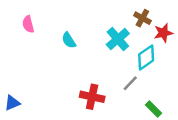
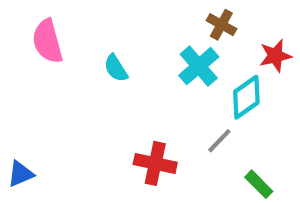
brown cross: (142, 18) -> (221, 25), moved
pink semicircle: (28, 24) -> (47, 41), size x1.5

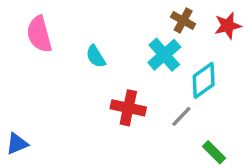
red star: (275, 56) -> (228, 26), moved
red cross: (155, 163) -> (128, 108), moved

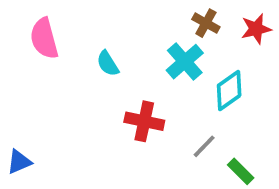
gray line: (181, 116) -> (204, 146), moved

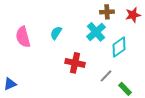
brown cross: (206, 23) -> (107, 12), turned -32
pink semicircle: (44, 38) -> (23, 37), moved
cyan semicircle: (108, 64) -> (56, 33), turned 64

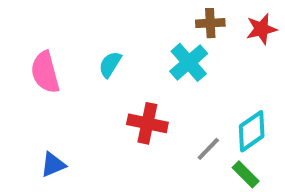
cyan diamond: (119, 47) -> (252, 131), moved
blue triangle: (10, 84) -> (53, 165), moved

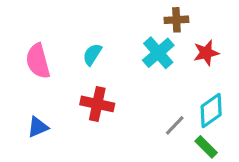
red star: (261, 29) -> (206, 53), moved
red cross: (147, 123) -> (97, 104), moved
blue triangle: (53, 165) -> (38, 127), moved

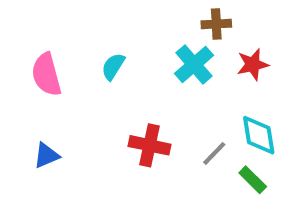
red cross: (97, 104) -> (150, 145), moved
cyan diamond: (211, 111) -> (259, 135), turned -64

